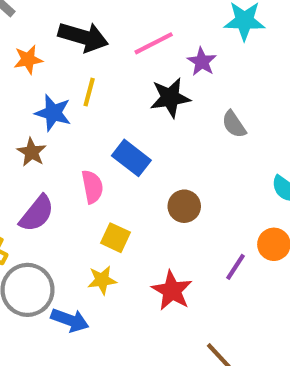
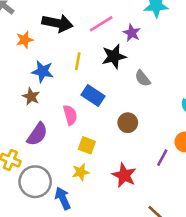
yellow line: (89, 92) -> (78, 61), moved
gray semicircle: (234, 124) -> (143, 78), moved
blue arrow: (70, 320) -> (63, 198), turned -130

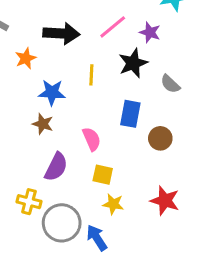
blue rectangle: (93, 95) -> (130, 114), moved, turned 75
yellow square: (87, 145) -> (103, 175), moved
yellow star: (81, 172) -> (113, 204), turned 30

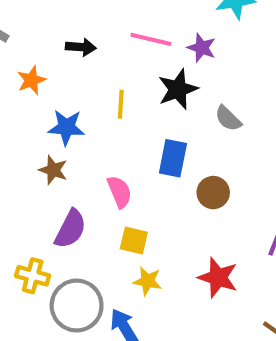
pink line: (113, 27) -> (151, 39), turned 52
black arrow: (61, 33) -> (81, 47), size x0.6

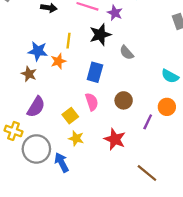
orange star: (31, 80) -> (58, 61), moved
pink semicircle: (119, 192) -> (92, 102), moved
brown circle: (213, 193) -> (124, 100), moved
yellow square: (134, 241) -> (70, 116), turned 35

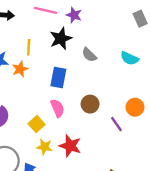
cyan semicircle: (170, 76) -> (129, 58), moved
purple line: (148, 122) -> (116, 124), turned -56
red star: (115, 139) -> (70, 146), moved

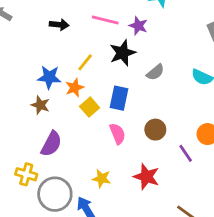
yellow line: (29, 47) -> (85, 62), turned 35
gray semicircle: (89, 55) -> (155, 72), turned -84
yellow square: (37, 124) -> (90, 107), moved
red star: (70, 146) -> (146, 177), moved

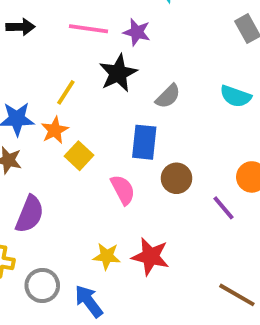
black arrow: (59, 25) -> (20, 27), moved
blue rectangle: (119, 98) -> (144, 142), moved
red star: (146, 177) -> (150, 256), moved
gray circle: (55, 194) -> (42, 285), size x0.7

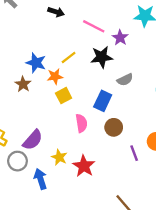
purple semicircle: (30, 214) -> (33, 140), moved

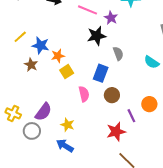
yellow line: (69, 58) -> (20, 37), moved
gray semicircle: (125, 80) -> (118, 54), turned -80
red star: (84, 166) -> (116, 132), moved, turned 30
blue arrow: (40, 179) -> (65, 146), moved, turned -36

